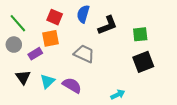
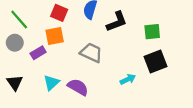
black triangle: (23, 77) -> (15, 83), moved
cyan arrow: (118, 94) -> (128, 79), moved

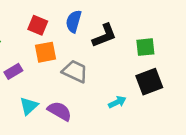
orange square: (55, 36) -> (45, 52), moved

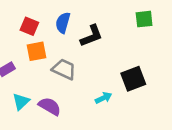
green square: (145, 47) -> (144, 19), moved

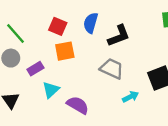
gray trapezoid: (64, 69) -> (112, 69), moved
cyan triangle: (21, 101) -> (51, 90), moved

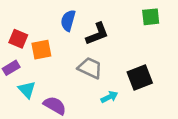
red square: (58, 26) -> (18, 39), moved
cyan triangle: (51, 90) -> (27, 90), turned -30

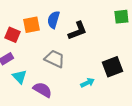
orange square: (41, 50) -> (31, 25), moved
gray trapezoid: (90, 68) -> (54, 59), moved

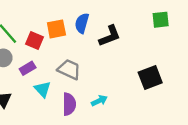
gray trapezoid: (54, 59) -> (69, 69), moved
cyan arrow: (87, 83) -> (99, 101), moved
purple semicircle: (42, 90) -> (69, 104), turned 60

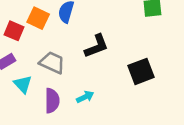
orange square: (56, 29) -> (38, 18), turned 36
black L-shape: (110, 36) -> (97, 46), moved

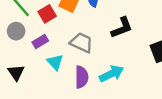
red square: (14, 31) -> (47, 14), turned 36
cyan arrow: (85, 97) -> (111, 74), size x1.5

